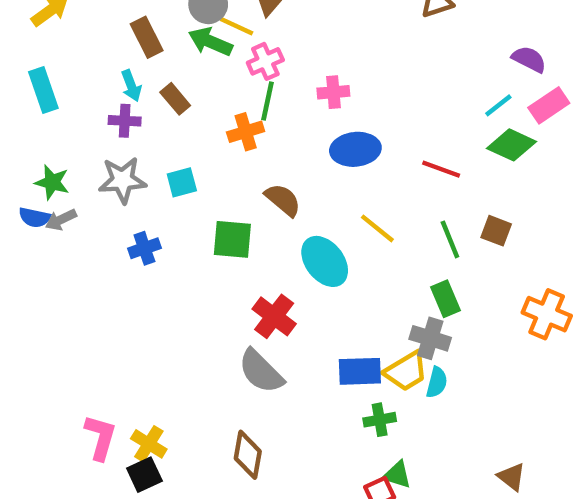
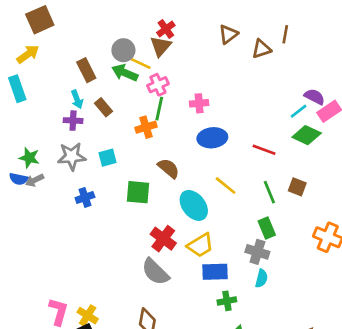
purple semicircle: (529, 59) -> (314, 97), moved
cyan rectangle: (43, 90) -> (17, 89), moved
yellow trapezoid: (406, 371) -> (200, 245), moved

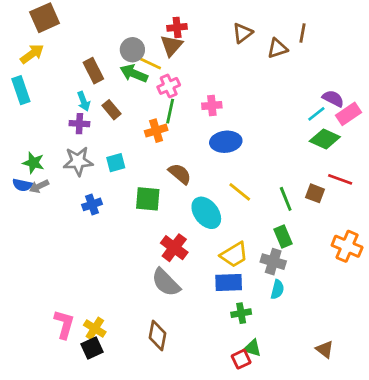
red cross: (166, 29) -> (177, 27), turned 30
red line: (264, 150) -> (340, 179), moved
yellow trapezoid: (200, 245) -> (234, 255), moved

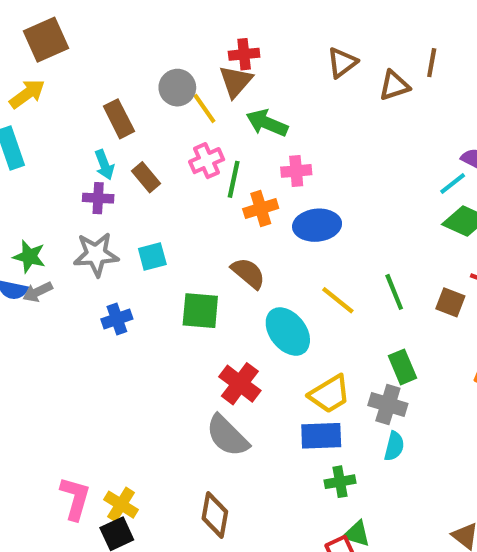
yellow line: (151, 64) -> (204, 108), turned 30
green arrow: (134, 73) -> (267, 123), moved
pink cross: (169, 86) -> (207, 161), moved
orange cross: (156, 131) -> (261, 209), moved
green line: (286, 199) -> (394, 292), moved

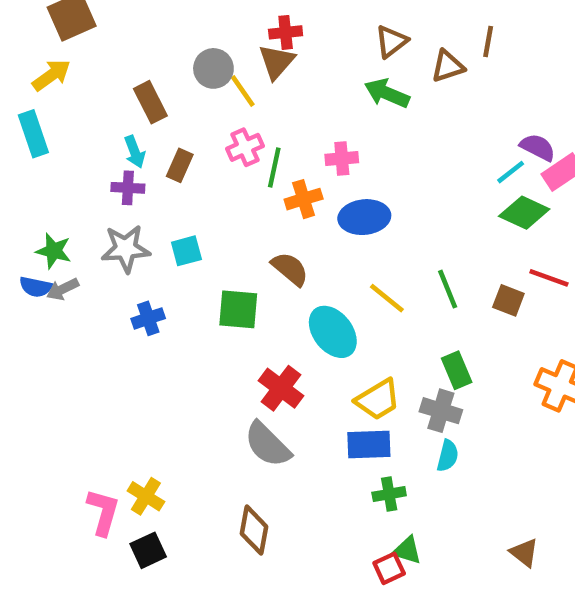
green arrow: (267, 123) -> (387, 93), moved
brown rectangle: (146, 177) -> (180, 165), turned 64
yellow cross: (121, 505) -> (146, 496), moved

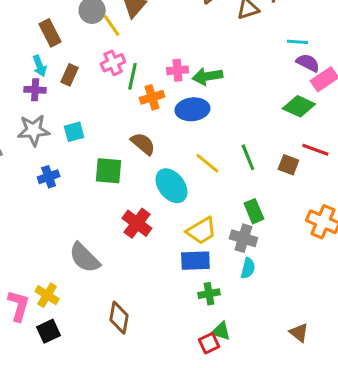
green arrow: (387, 93) -> (207, 76), moved, turned -32
cyan line: (511, 172) -> (297, 42), moved, turned 42
gray semicircle: (268, 444) -> (85, 258), moved

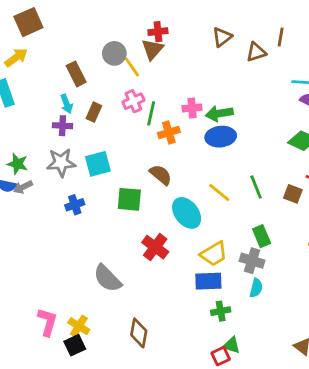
blue ellipse: (192, 109) -> (221, 137), moved
cyan square: (74, 132) -> (98, 164), size x1.4
yellow cross: (47, 295) -> (79, 326), moved

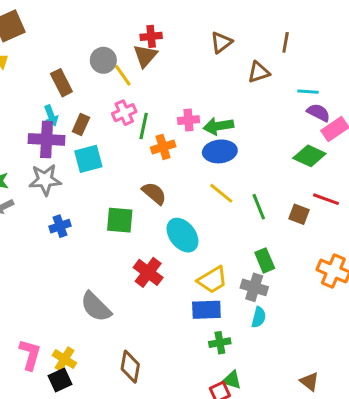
brown triangle: (256, 52) -> (259, 72), moved
purple cross: (62, 126) -> (47, 139), size x1.6
cyan square: (98, 164) -> (88, 159), moved
yellow line: (219, 193) -> (221, 193), moved

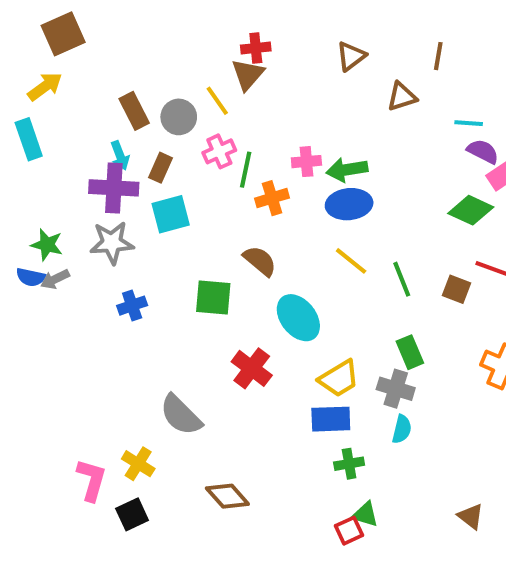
gray circle: (103, 60) -> (179, 117), moved
yellow cross: (64, 359) -> (138, 464), moved
brown diamond: (130, 367) -> (227, 496), turned -52

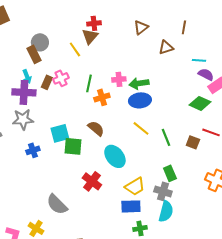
gray circle: (179, 117) -> (40, 42), moved
pink cross: (219, 151) -> (61, 78), moved
cyan square: (171, 214) -> (60, 133), moved
cyan semicircle: (402, 429) -> (166, 211), size x1.5

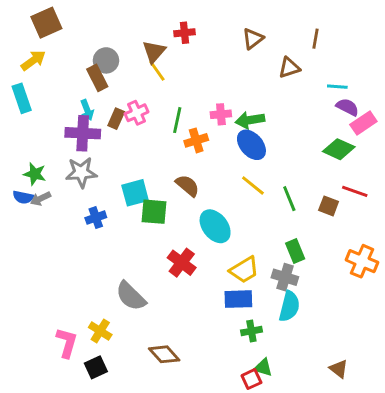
brown triangle: (90, 36) -> (154, 52), moved
blue ellipse: (140, 100) -> (251, 145), turned 55

